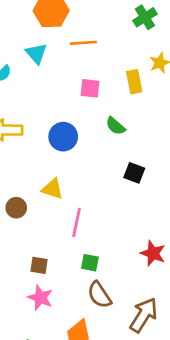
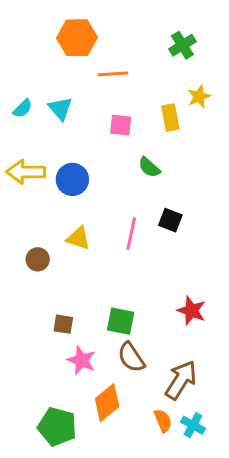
cyan triangle: (36, 54) -> (60, 109), moved
blue circle: (63, 137) -> (72, 179), moved
pink line: (77, 222) -> (131, 234), moved
green square: (90, 263) -> (121, 321), size x1.4
pink star: (40, 298) -> (81, 360), moved

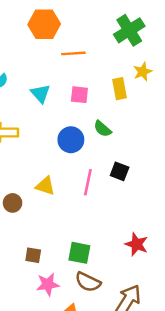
green cross: (182, 45) -> (129, 30), size x1.4
cyan triangle: (60, 109) -> (40, 94), moved
blue circle: (72, 179) -> (71, 140), moved
brown semicircle: (131, 357) -> (88, 282), turned -30
pink star: (81, 360) -> (48, 284), turned -30

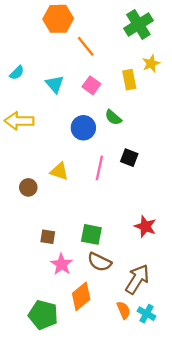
orange line: (73, 53) -> (86, 46), turned 55
pink square: (79, 95) -> (91, 85), turned 30
pink star: (48, 284) -> (62, 264), turned -30

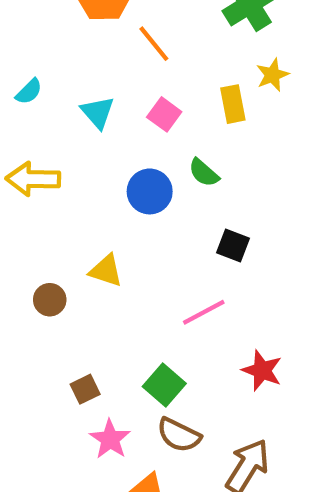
pink line: (99, 168) -> (204, 312), moved, turned 50
green square: (91, 234) -> (164, 385), turned 30
brown square: (48, 237) -> (85, 389), turned -35

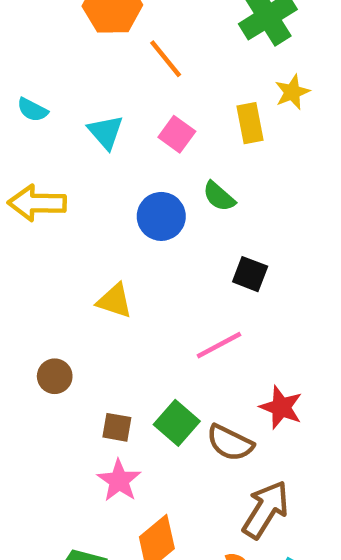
cyan semicircle: (29, 92) -> (32, 110), turned 72
brown circle: (50, 300) -> (55, 376), moved
brown square: (85, 389) -> (117, 427), moved, turned 36
brown semicircle: (179, 435) -> (230, 443), moved

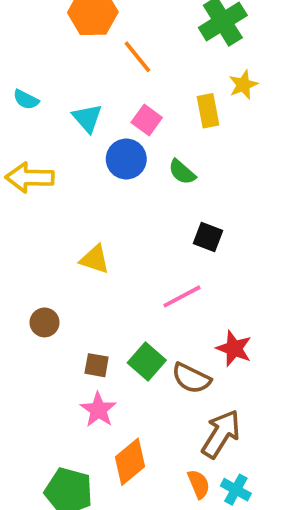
blue circle: (161, 216) -> (126, 159), moved

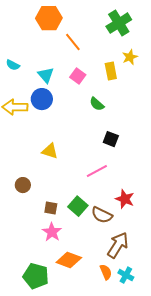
blue circle: (126, 159) -> (42, 99), moved
orange diamond: (130, 462) -> (69, 260), turned 60

